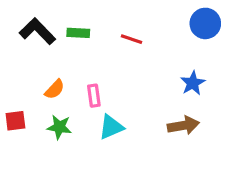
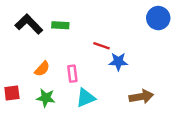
red line: (132, 39) -> (101, 46), moved
blue star: (193, 83) -> (118, 62), moved, turned 30

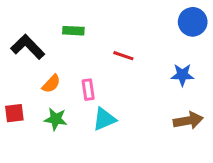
black L-shape: (29, 24) -> (28, 47), moved
blue star: (118, 62) -> (182, 75), moved
brown arrow: (141, 97) -> (188, 121), moved

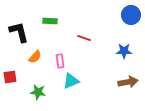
black L-shape: (28, 47) -> (19, 32), turned 30
green star: (56, 119) -> (38, 92), moved

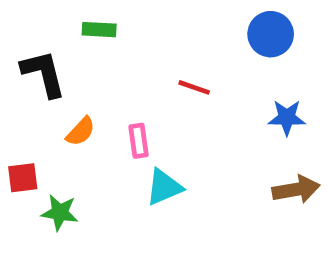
blue circle: (131, 15) -> (271, 34), moved
green rectangle: (50, 21) -> (99, 30), moved
green star: (38, 92) -> (60, 213), moved

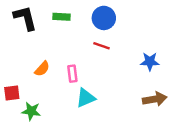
green rectangle: (99, 30) -> (61, 17), moved
blue circle: (271, 34) -> (104, 18), moved
black L-shape: (44, 74) -> (25, 18), moved

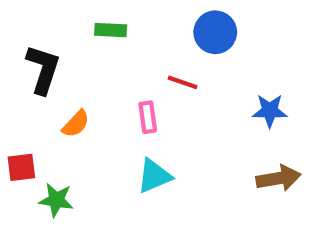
black L-shape: (25, 18) -> (43, 69), moved, turned 32
blue circle: (104, 18) -> (215, 32), moved
pink rectangle: (72, 74) -> (148, 117), moved

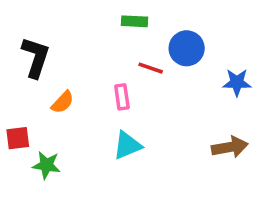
green rectangle: (111, 30) -> (134, 21), moved
blue circle: (215, 32) -> (187, 48), moved
blue star: (270, 111) -> (237, 82), moved

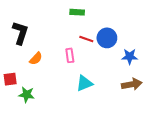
blue circle: (187, 48) -> (107, 38), moved
blue star: (237, 82) -> (130, 56), moved
cyan triangle: (127, 145) -> (84, 83), moved

